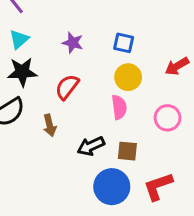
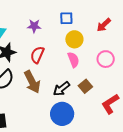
brown arrow: (50, 125) -> (32, 82), size x1.6
brown square: (127, 151) -> (85, 86), turned -32
blue circle: (112, 187) -> (62, 114), moved

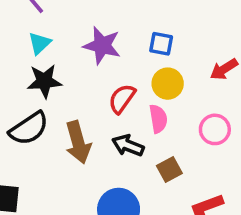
purple star: (34, 26) -> (102, 45), size x1.5
red semicircle: (37, 55) -> (122, 99), moved
black arrow: (61, 89) -> (128, 145), moved, turned 48

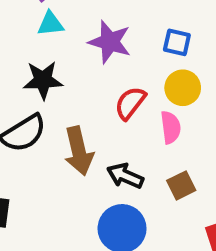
cyan triangle: (40, 43) -> (50, 24), moved, turned 35
black arrow: (128, 145) -> (125, 176), moved

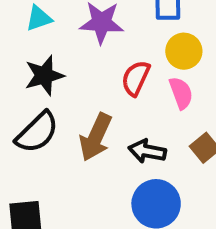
brown arrow: (79, 151) -> (96, 137), turned 51

